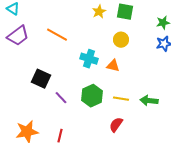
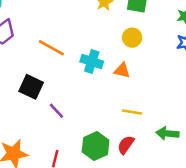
orange line: (57, 35) -> (51, 48), moved
green hexagon: (92, 96) -> (96, 146), moved
green arrow: (149, 101) -> (167, 133), moved

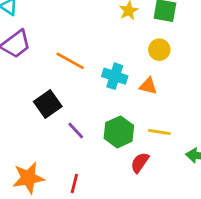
black square: (31, 87) -> (48, 104), turned 30
red semicircle: (126, 145) -> (140, 163), moved
green hexagon: (96, 146) -> (119, 132), moved

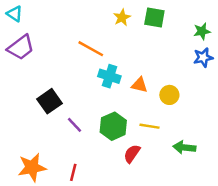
yellow circle: (159, 50) -> (169, 95), moved
orange line: (70, 61) -> (91, 49), moved

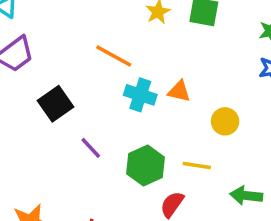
orange triangle: (139, 85) -> (179, 91), moved
black square: (49, 101) -> (55, 104), moved
purple line: (74, 125) -> (91, 148), moved

